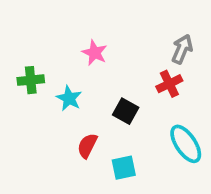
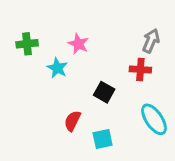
green cross: (31, 80) -> (27, 44), moved
red cross: (169, 84) -> (140, 69), turned 30
cyan star: (69, 98) -> (57, 68), moved

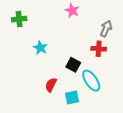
green cross: (27, 44) -> (19, 19), moved
pink star: (78, 44) -> (72, 11), moved
cyan ellipse: (154, 119) -> (91, 81), moved

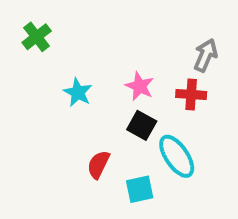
pink star: (72, 11) -> (140, 86), moved
green cross: (19, 19) -> (37, 37), turned -32

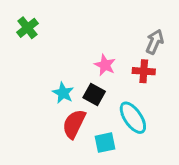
cyan star: (78, 92) -> (63, 93), moved
black square: (142, 125) -> (94, 94), moved
red semicircle: (98, 165) -> (74, 124), size x1.4

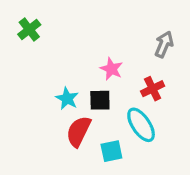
red cross: (144, 71) -> (153, 89), moved, turned -30
black square: (94, 94) -> (100, 100), turned -30

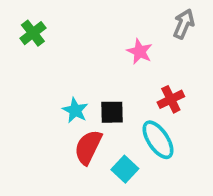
gray arrow: (164, 44) -> (184, 24), moved
pink star: (111, 69) -> (140, 51), moved
cyan square: (111, 151) -> (125, 169), turned -35

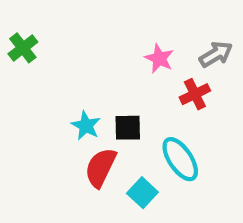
gray arrow: (184, 24) -> (216, 54), moved, turned 36
green cross: (33, 33) -> (23, 48), moved
red cross: (171, 99) -> (195, 94), moved

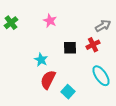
pink star: (159, 58) -> (50, 21), moved
black square: (128, 128) -> (70, 48), moved
cyan ellipse: (180, 159) -> (101, 76), moved

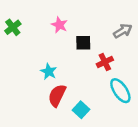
red cross: (93, 45) -> (105, 62), moved
black square: (70, 48) -> (83, 43), moved

